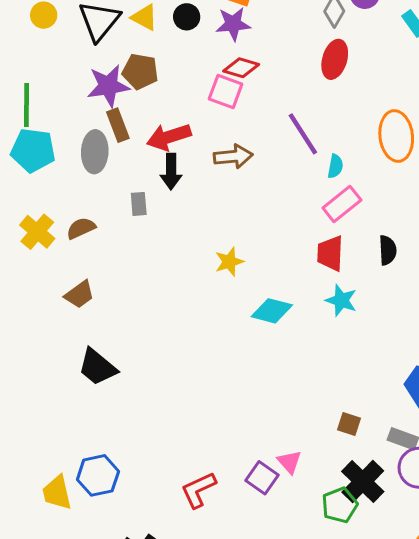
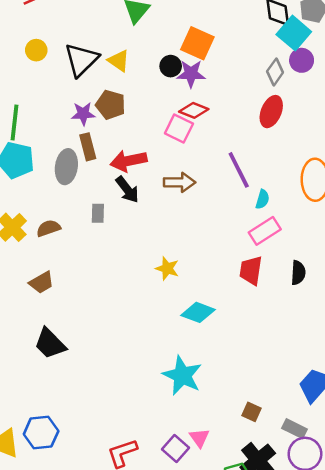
black circle: (187, 17) -> (171, 66), moved
purple star: (108, 86) -> (83, 114), size x0.7
black arrow: (171, 172) -> (127, 189), turned -44
yellow star: (229, 262) -> (167, 268), turned 30
cyan star: (341, 300) -> (182, 376), moved, size x1.5

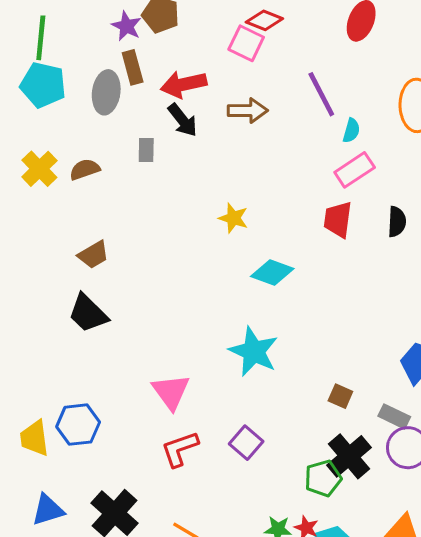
purple star: (83, 114) -> (126, 26), turned 30
brown trapezoid: (42, 282) -> (93, 255), moved
pink triangle: (199, 438) -> (171, 392), moved, size x1.5

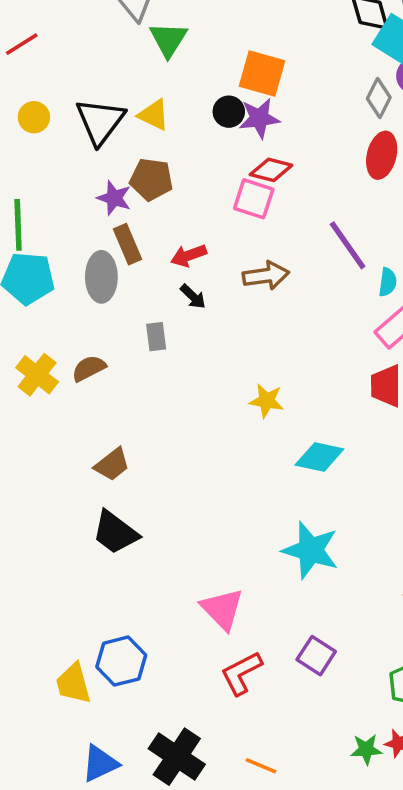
red arrow: (184, 84) -> (189, 256), size x0.7
black arrow: (183, 120) -> (193, 297), size x0.7

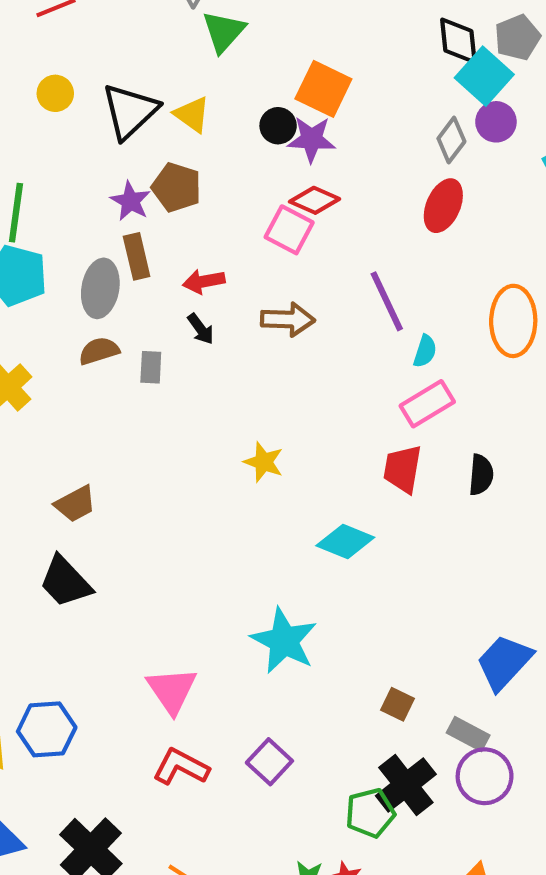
brown semicircle: (89, 368) -> (99, 351), moved
cyan diamond: (319, 457) -> (345, 542), moved
red L-shape: (241, 673) -> (181, 767), turned 45

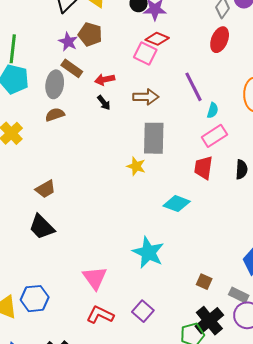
brown rectangle: (137, 256) -> (72, 68), turned -40
gray rectangle: (151, 367) -> (154, 138), moved, size x2.0

